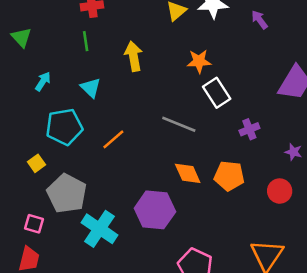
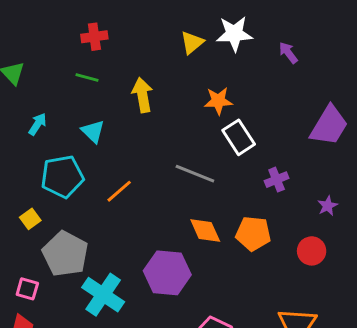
green line: (86, 41) -> (87, 78), turned -66
purple star: (293, 152) -> (328, 206), turned 30

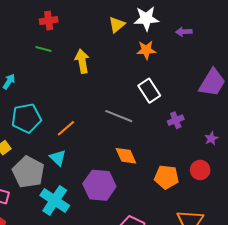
purple arrow: (288, 53) -> (184, 32), turned -56
orange star: (218, 101) -> (146, 50), moved
cyan triangle: (93, 131) -> (58, 158), moved
orange pentagon: (253, 233) -> (167, 177), moved

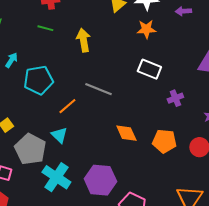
white rectangle: (149, 91) -> (149, 69), turned -35
gray line: (119, 116) -> (98, 89), moved
cyan pentagon: (26, 118) -> (38, 80), moved
orange pentagon: (167, 177) -> (164, 141), moved
purple hexagon: (99, 185) -> (100, 180), moved

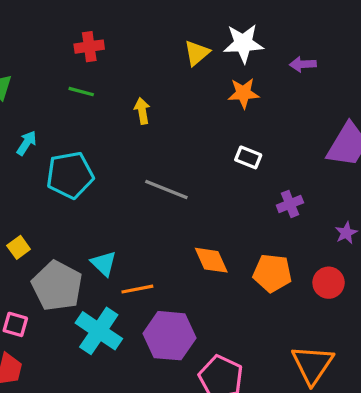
yellow arrow: (83, 40) -> (142, 111), size x0.7
white rectangle: (149, 69) -> (248, 157), size x0.7
orange line: (67, 106) -> (137, 289), moved, turned 30

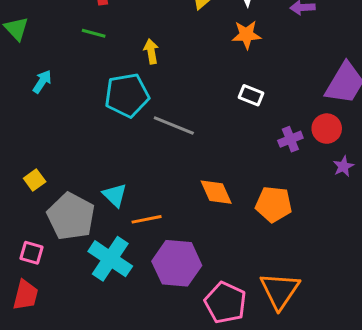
cyan pentagon: (70, 175) -> (127, 95), moved
red circle: (329, 283) -> (327, 129), moved
orange triangle: (312, 365) -> (280, 291), moved

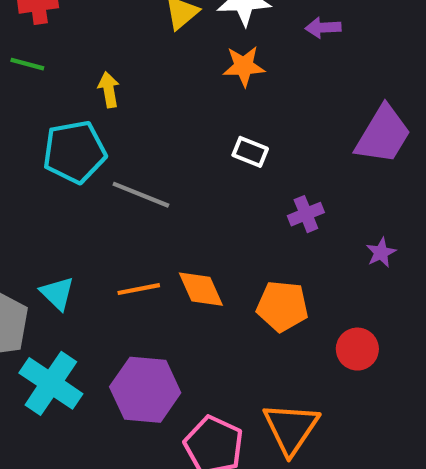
red circle: (327, 129) -> (357, 349), moved
orange line: (147, 219) -> (139, 289), moved

